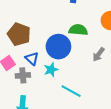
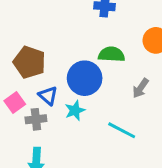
cyan line: (71, 91) -> (122, 130), moved

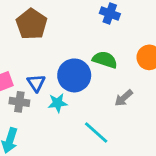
brown pentagon: (29, 62) -> (32, 24), moved

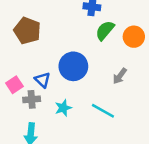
green semicircle: (105, 60) -> (105, 30), moved, turned -55
cyan star: (58, 103) -> (63, 108), moved

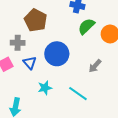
brown pentagon: (27, 31) -> (36, 20), moved
gray cross: (32, 99) -> (18, 43), moved

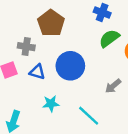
blue triangle: (30, 63) -> (37, 72), turned -40

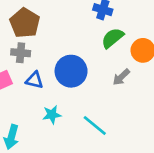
brown pentagon: (51, 23) -> (25, 23), moved
gray arrow: (113, 86) -> (121, 77), moved

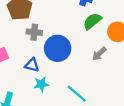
gray cross: (21, 53) -> (34, 32), moved
blue triangle: (35, 80) -> (32, 65), moved

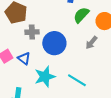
blue triangle: (32, 65) -> (24, 58), moved, turned 32
cyan star: (41, 84) -> (45, 77), size x1.5

